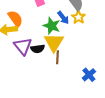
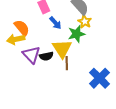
blue arrow: (63, 18) -> (55, 23), moved
green star: (52, 26) -> (76, 34), moved, turned -30
blue cross: (89, 75) -> (99, 78), size x1.5

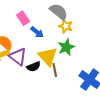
green star: (76, 34) -> (66, 47), moved
purple triangle: (31, 55) -> (18, 57), moved

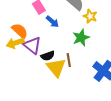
yellow star: (66, 26) -> (90, 16), moved
yellow triangle: (48, 57) -> (56, 68), moved

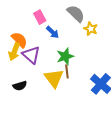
green star: (81, 38) -> (65, 56), moved
yellow arrow: (15, 43) -> (14, 52), turned -54
black semicircle: (48, 56) -> (20, 86), moved

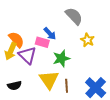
pink rectangle: (40, 17) -> (42, 42), moved, turned -48
yellow star: (91, 29) -> (88, 40), moved
brown line: (67, 71) -> (67, 86), moved

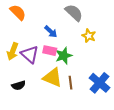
orange semicircle: (16, 40) -> (18, 12), moved
pink rectangle: (42, 42) -> (50, 51), moved
yellow triangle: (49, 80) -> (53, 78), turned -30

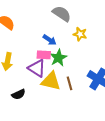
blue arrow: (51, 32) -> (50, 40), moved
purple triangle: (30, 54) -> (37, 68), moved

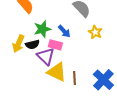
green star: (58, 58) -> (42, 29), moved
black semicircle: (19, 94) -> (32, 44), moved

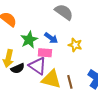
yellow star: (95, 32) -> (75, 45), moved
black semicircle: (32, 44) -> (18, 68), moved

